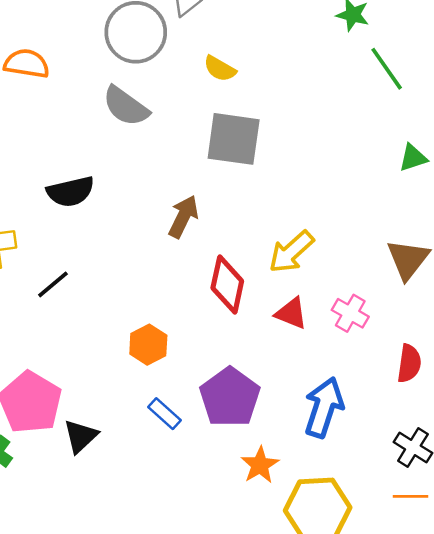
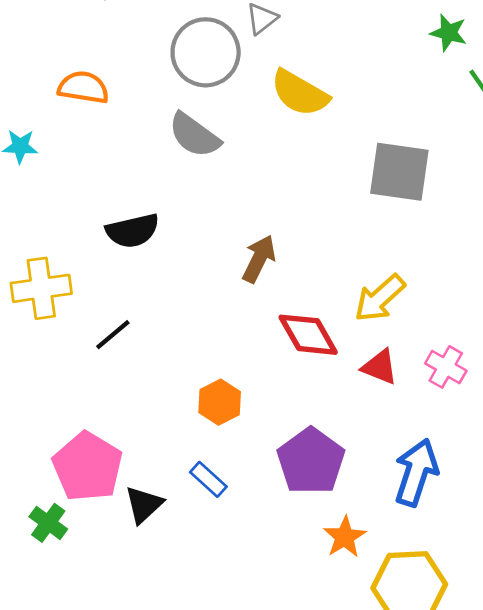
yellow semicircle: (220, 69) -> (300, 93), size x1.6
gray square: (234, 139) -> (399, 172), moved
red diamond: (227, 284) -> (308, 335), turned -42
blue rectangle: (165, 414) -> (208, 479), moved

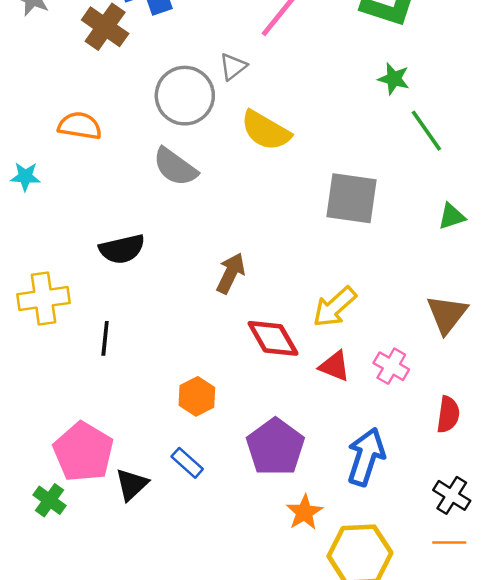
black line: (113, 335) -> (105, 338), turned -44

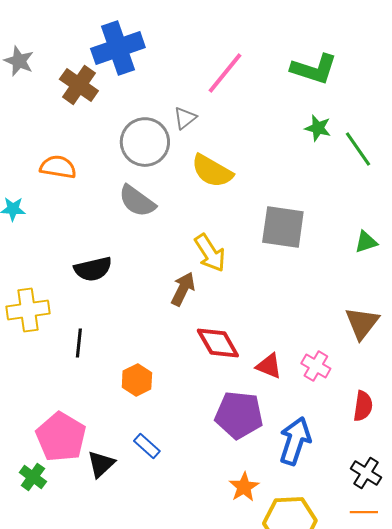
green line: (426, 131) -> (358, 149), moved
yellow arrow: (335, 307) -> (210, 253), moved, turned -81
orange hexagon: (197, 396) -> (137, 380), moved
purple pentagon: (275, 447) -> (239, 415), moved, turned -30

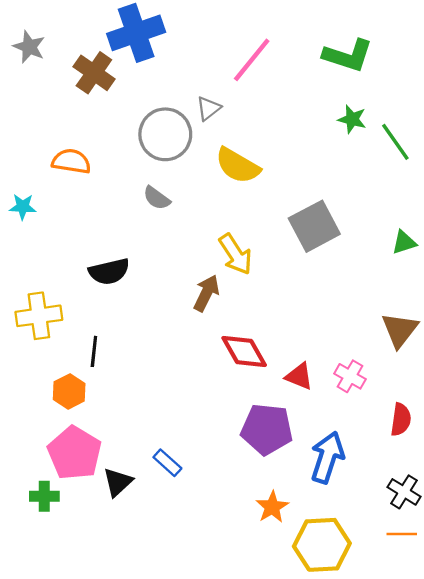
gray semicircle: (137, 201) -> (157, 198), size x0.7
gray square: (283, 227) -> (314, 226), turned -36
orange hexagon: (137, 380) -> (69, 391), moved
green cross: (33, 477) -> (44, 496), turned -36

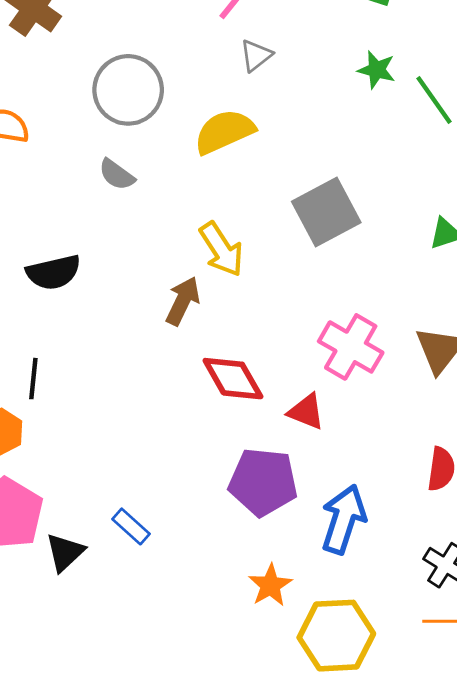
gray triangle: (208, 108) -> (256, 55), moved
yellow semicircle: (238, 166) -> (224, 132), turned 126
pink cross: (350, 376) -> (351, 347), moved, size x1.5

